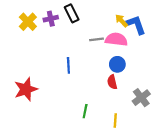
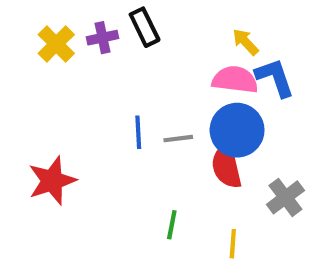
blue L-shape: (136, 25) -> (275, 78), moved
gray line: (97, 39) -> (178, 139), moved
blue circle: (117, 64) -> (237, 130), size x1.6
red semicircle: (112, 82) -> (227, 166), size x1.5

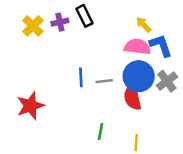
gray cross: (285, 197) -> (167, 81), moved

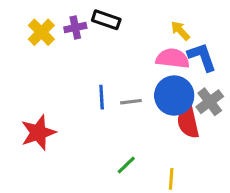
black rectangle: (85, 16) -> (106, 20), turned -45
red semicircle: (132, 97) -> (188, 122), moved
green line: (100, 132) -> (126, 165), turned 35

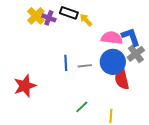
purple cross: (75, 28) -> (49, 18), turned 32
yellow arrow: (180, 31) -> (86, 20), moved
yellow cross: (41, 32) -> (36, 16), moved
gray cross: (210, 102) -> (136, 54), moved

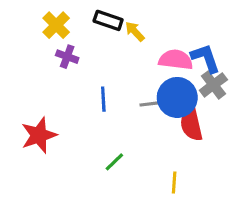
purple cross: (49, 18) -> (67, 57), moved
gray line: (85, 66) -> (151, 104), moved
green line: (82, 107) -> (114, 162), moved

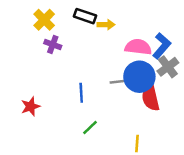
yellow arrow: (135, 31) -> (106, 25), turned 133
blue L-shape: (206, 58) -> (162, 46), turned 60
blue line: (103, 99) -> (81, 93), moved
red star: (39, 135) -> (30, 106), size x0.7

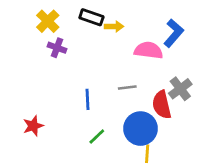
blue L-shape: (162, 46) -> (174, 33), moved
gray cross: (168, 67) -> (180, 89), moved
blue circle: (139, 77) -> (140, 129), moved
red star: (30, 106) -> (33, 126), moved

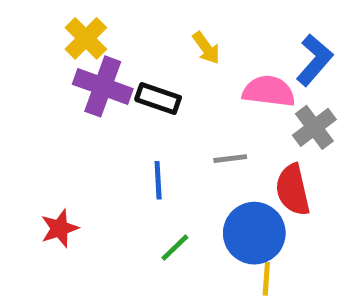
black rectangle: (91, 17) -> (158, 98), moved
yellow arrow: (114, 26) -> (206, 48), turned 54
purple cross: (57, 48) -> (103, 86), size x1.6
gray cross: (180, 89) -> (314, 127), moved

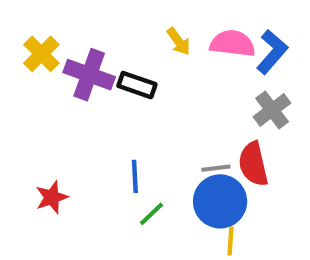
yellow cross: (86, 38) -> (41, 54), moved
pink semicircle: (269, 91) -> (233, 43), moved
gray line: (230, 159) -> (216, 168), moved
blue line: (158, 180) -> (135, 176), moved

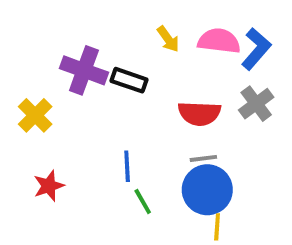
yellow cross: (41, 54) -> (35, 115), moved
red semicircle: (253, 164) -> (199, 113), moved, turned -75
green line: (151, 214) -> (143, 201), turned -76

